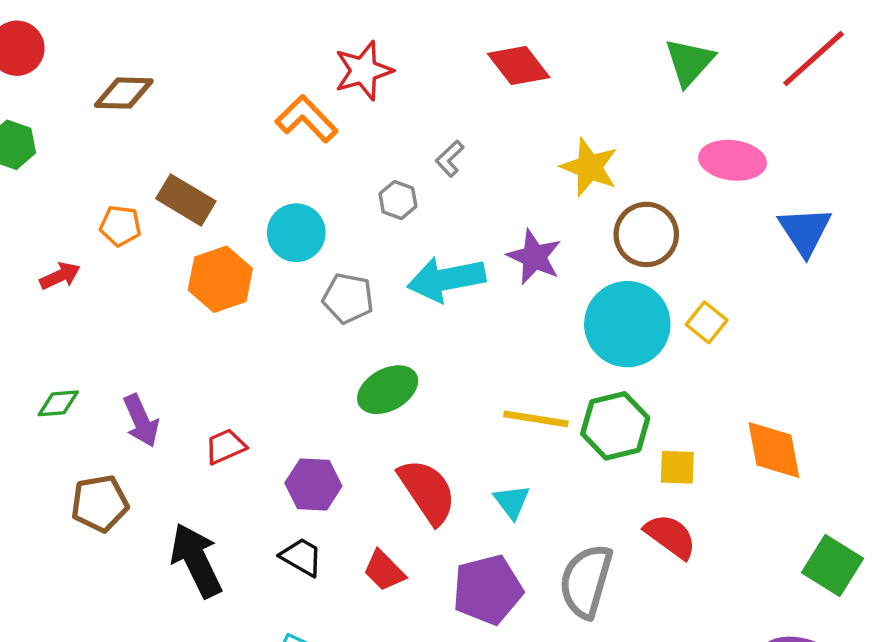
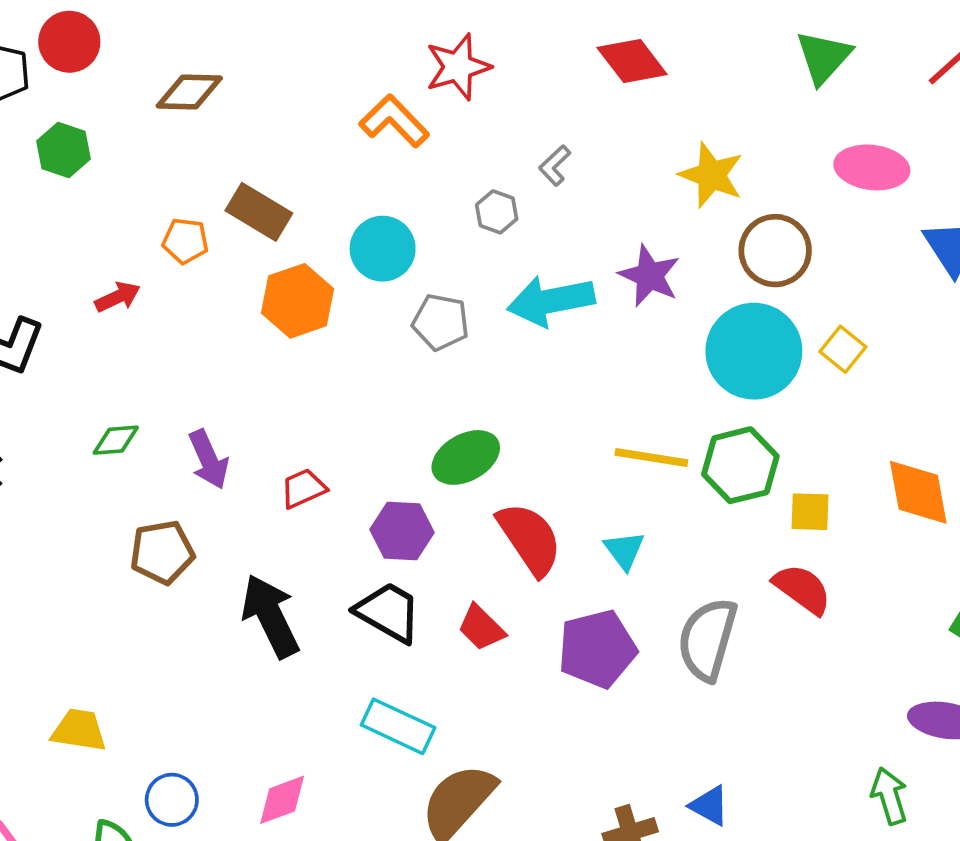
green ellipse: (388, 390) -> (466, 457), moved
black trapezoid: (301, 557) -> (388, 612), size x1.4

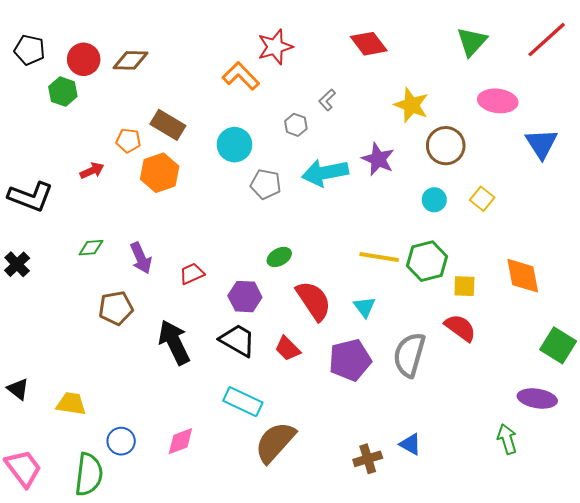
red circle: (69, 42) -> (84, 59), moved
orange hexagon: (298, 301) -> (160, 173), moved
cyan circle: (754, 351) -> (434, 200), size x0.5
green ellipse: (466, 457) -> (279, 257), size x0.7

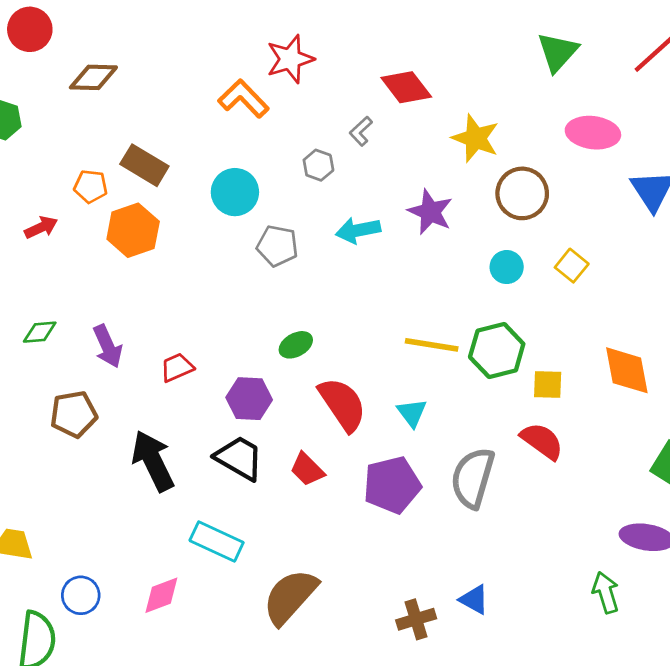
red diamond: (369, 44) -> (406, 87), moved
red circle: (84, 59) -> (30, 29), moved
cyan arrow: (325, 173) -> (358, 230), size x0.7
cyan rectangle: (243, 402) -> (217, 542), moved

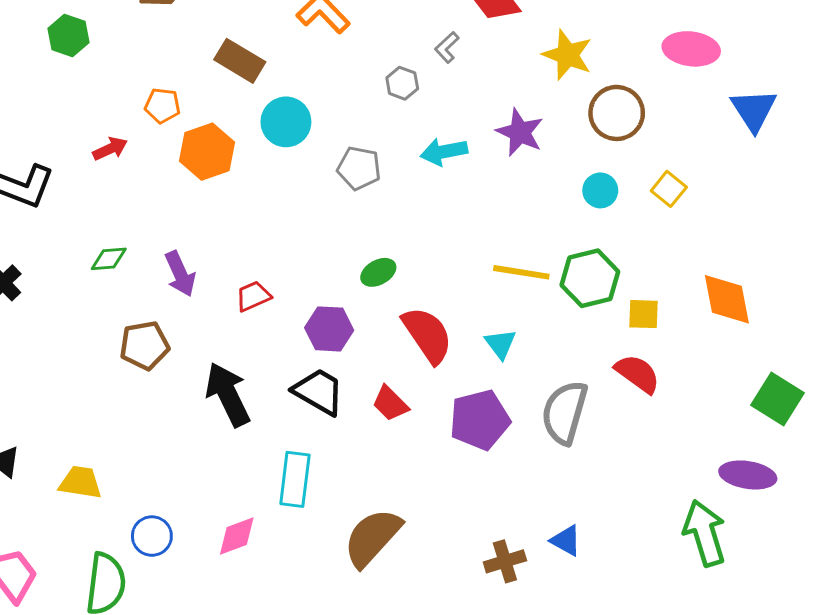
brown rectangle: (144, 165) -> (240, 61), moved
cyan circle: (235, 192) -> (286, 122), moved
cyan rectangle: (217, 542) -> (295, 479), turned 72
green arrow: (606, 592) -> (705, 533), size x1.5

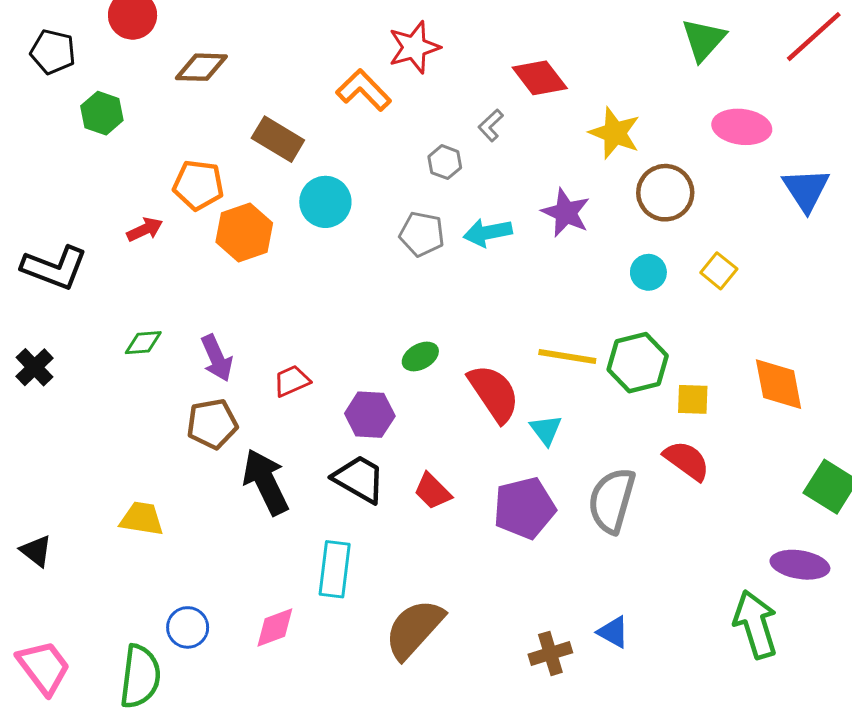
orange pentagon: (162, 106) -> (198, 185), size x1.4
gray pentagon: (359, 168) -> (422, 234), moved
red semicircle: (427, 335) -> (494, 393), moved
brown pentagon: (144, 345) -> (212, 424), moved
yellow trapezoid: (80, 482) -> (142, 519), moved

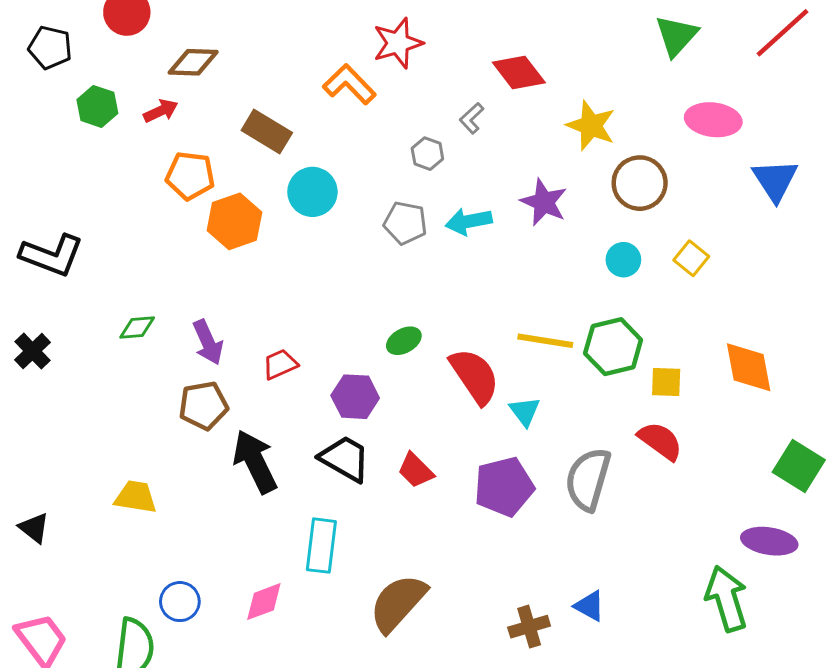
red arrow: (145, 229) -> (161, 111), moved

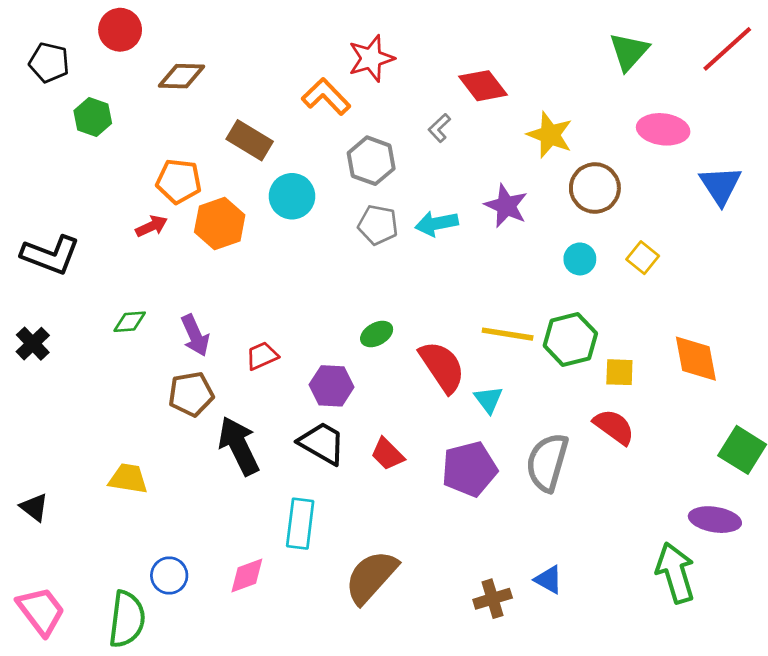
red arrow: (161, 111) -> (151, 226), moved
gray hexagon: (427, 154) -> (371, 161), moved, size x1.6

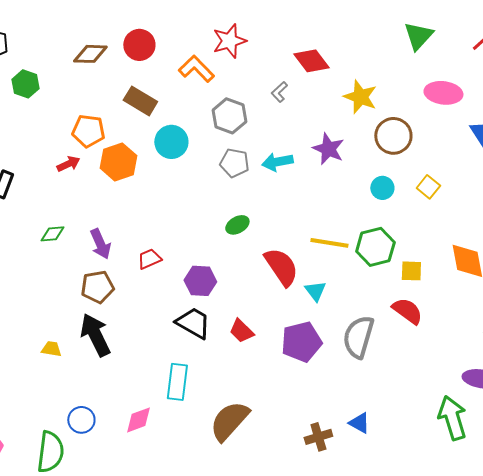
red circle: (120, 30) -> (139, 45), moved
green ellipse: (377, 334) -> (237, 225), moved
black arrow: (239, 446) -> (95, 335), moved
yellow trapezoid: (128, 479) -> (51, 349), size x0.7

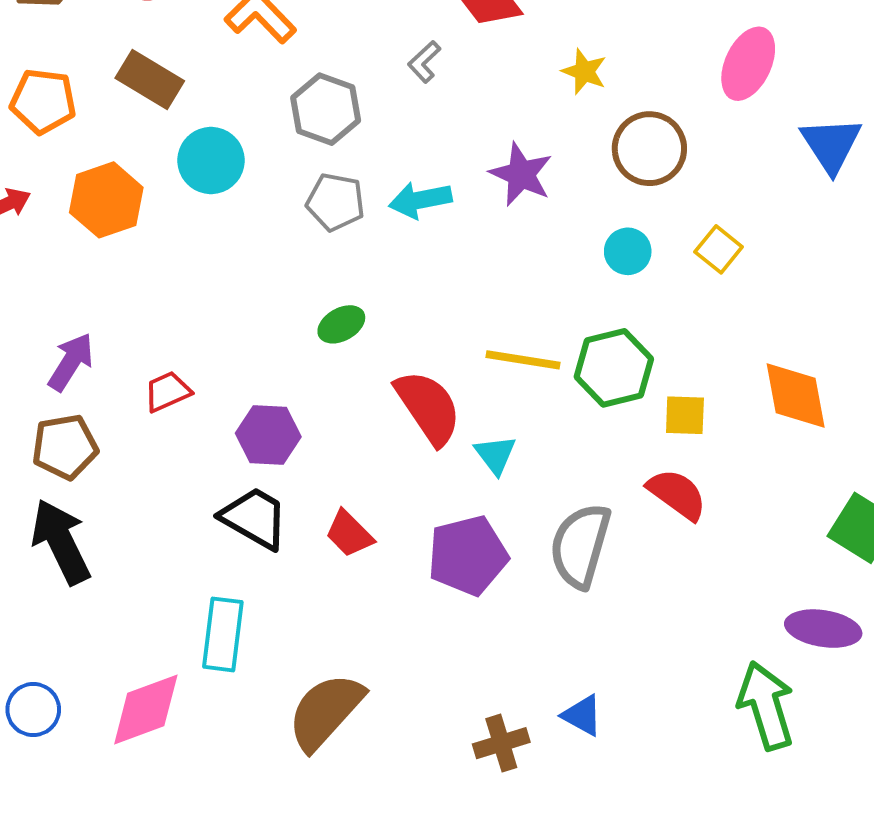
pink ellipse: (443, 93) -> (748, 64), turned -72
yellow star: (360, 97) -> (584, 72), size x0.7
orange pentagon: (88, 131) -> (43, 101), moved
purple arrow: (100, 244) -> (71, 362), turned -124
pink diamond: (138, 420) -> (146, 710), size x1.4

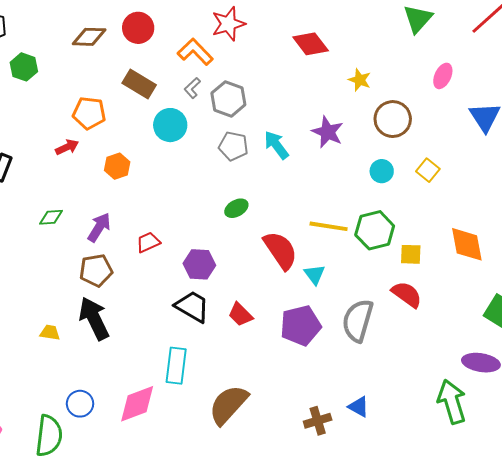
gray L-shape: (424, 62) -> (192, 88), moved
pink ellipse: (748, 64) -> (443, 76), size x0.7
orange pentagon: (43, 101) -> (89, 113), moved
orange hexagon: (106, 200) -> (117, 166), moved, size x0.7
cyan arrow: (420, 200) -> (276, 145), turned 64

